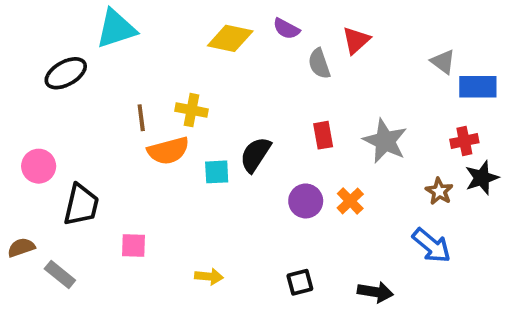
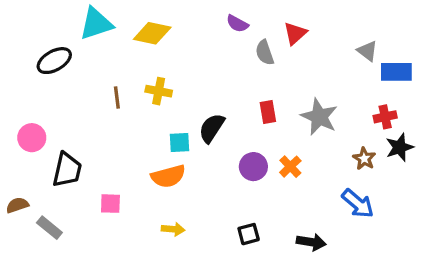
yellow diamond: (230, 38) -> (152, 33), moved
orange semicircle: (168, 151) -> (168, 176), moved

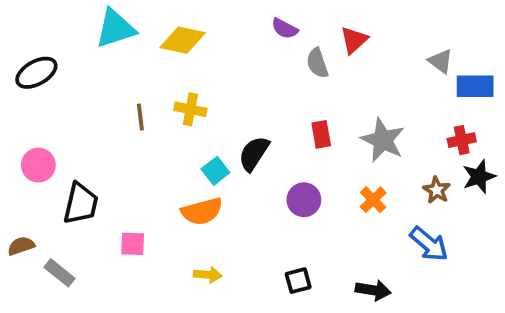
black ellipse: (54, 61) -> (36, 73), moved
cyan square: (180, 142) -> (215, 171), turned -35
orange cross: (290, 167) -> (373, 200), moved

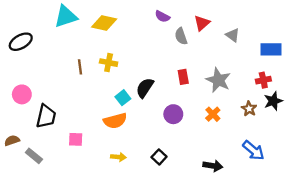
gray triangle: (441, 61) -> (233, 35), moved
blue arrow: (429, 244) -> (253, 150), moved
black square: (298, 281) -> (159, 157), moved, turned -32

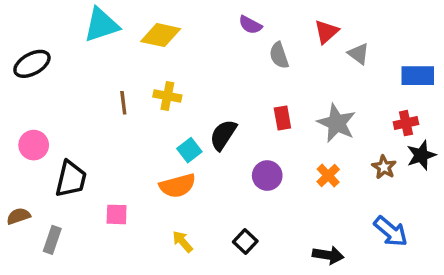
red triangle: (202, 23) -> (326, 32), moved
gray rectangle: (34, 156) -> (52, 240), turned 70
yellow arrow: (118, 157) -> (183, 242), turned -136

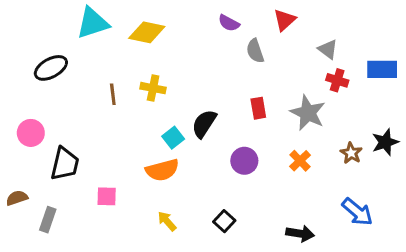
red triangle: (326, 32) -> (285, 20), moved
black ellipse: (32, 64) -> (51, 68), moved
red cross: (406, 123) -> (337, 80), moved, turned 30

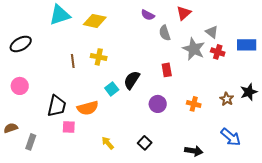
black ellipse: (51, 68) -> (21, 44), moved
gray star: (308, 113) -> (194, 49), moved
orange cross: (300, 161) -> (194, 104), turned -32
black trapezoid: (65, 164) -> (57, 106), moved
orange semicircle: (162, 170) -> (88, 108), moved

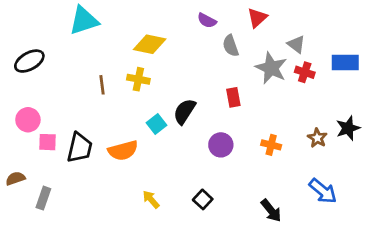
yellow diamond: (95, 21) -> (150, 44), moved
pink square: (69, 127) -> (48, 142), moved
black arrow: (194, 151) -> (271, 211), turned 42

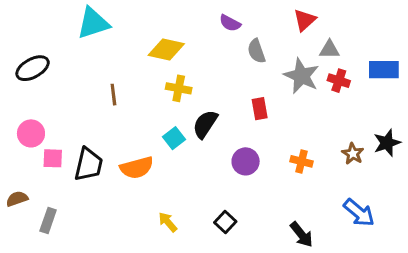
red triangle: (257, 18) -> (305, 20), moved
gray triangle: (296, 44) -> (329, 50), turned -36
yellow cross: (138, 79) -> (179, 88), moved

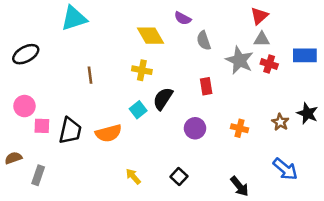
red triangle: (305, 20) -> (259, 16), moved
yellow diamond: (166, 50) -> (151, 36), moved, turned 48
black star: (387, 143) -> (307, 113), turned -30

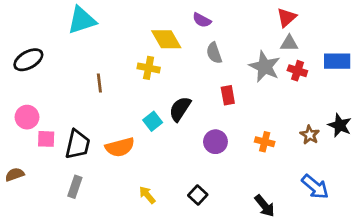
gray semicircle: (204, 41) -> (214, 53), moved
yellow cross: (142, 70) -> (149, 68), moved
gray rectangle: (38, 175) -> (75, 187), moved

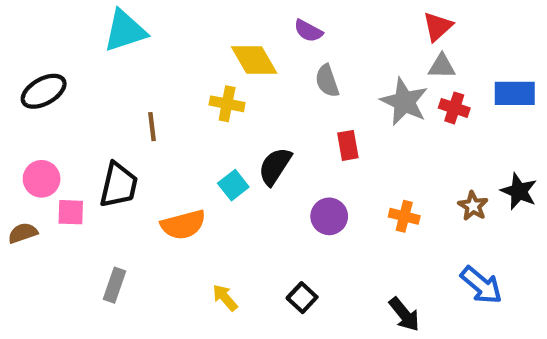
black trapezoid: (78, 144) -> (119, 185), moved
brown semicircle: (15, 174) -> (23, 233), moved

